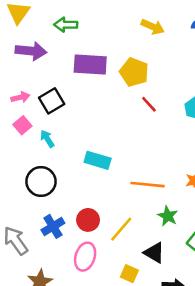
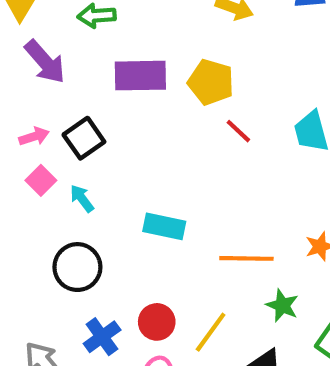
purple arrow: (31, 51) -> (45, 62), turned 48

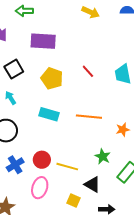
yellow pentagon: (211, 82) -> (52, 78), moved
orange line: (246, 258) -> (89, 117), moved
yellow line: (211, 332) -> (67, 167), turned 65

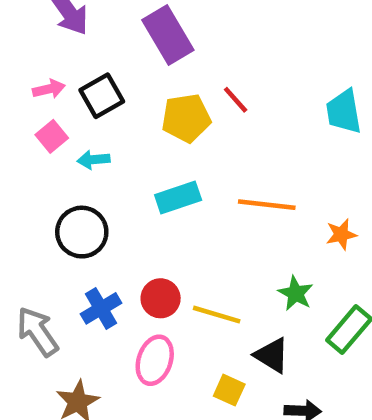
purple rectangle: (43, 41) -> (168, 35), turned 55
red line: (88, 71) -> (236, 100), moved
yellow pentagon: (52, 78) -> (186, 118), turned -30
cyan arrow: (11, 98) -> (93, 160), turned -64
cyan rectangle: (49, 114) -> (178, 198), turned -36

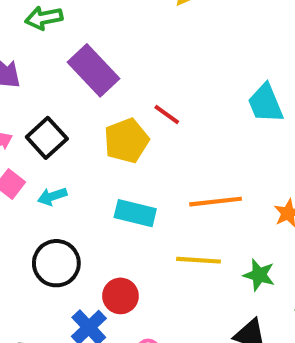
cyan rectangle: (178, 198) -> (135, 213), turned 45
red circle: (161, 298) -> (120, 296), moved
yellow line: (217, 315) -> (199, 260), moved

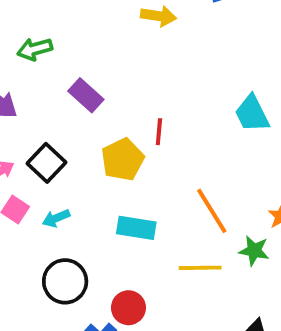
purple rectangle: (93, 70) -> (86, 95), size x0.7
red line: (167, 114) -> (159, 132), turned 64
orange line: (216, 202) -> (212, 211), turned 69
green star: (259, 275) -> (254, 251), moved

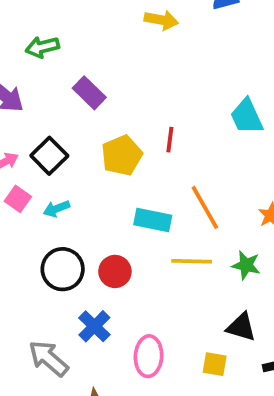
red line: (159, 132) -> (170, 140), moved
cyan rectangle: (136, 228) -> (153, 220), moved
green star: (254, 251) -> (246, 265), moved
red circle: (128, 308) -> (115, 271), moved

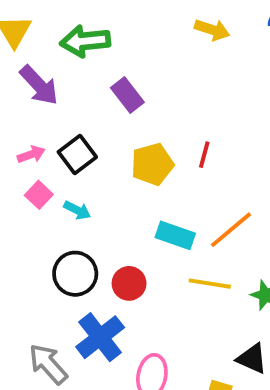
green arrow: (42, 47) -> (85, 41), size x1.4
orange line: (205, 207) -> (231, 230), turned 72
cyan arrow: (56, 209) -> (77, 210), turned -140
blue cross: (94, 326) -> (100, 337), size x1.4

